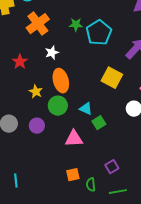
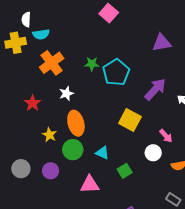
green square: (99, 123) -> (125, 171), moved

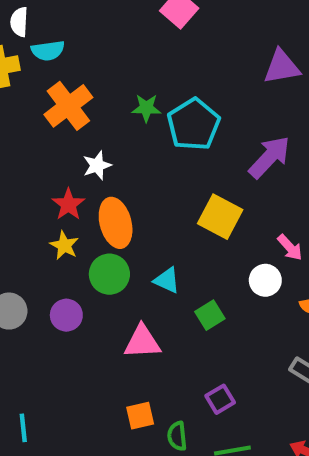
red star: (33, 103) -> (68, 204), moved

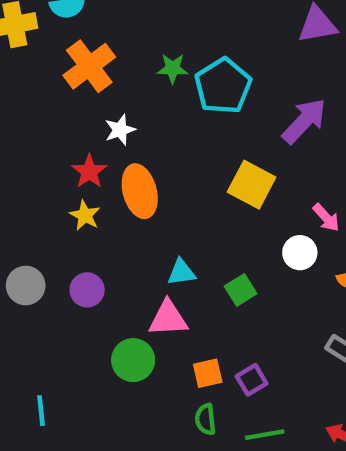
green circle: (109, 274) -> (133, 360), moved
cyan triangle: (167, 280) -> (181, 272), moved, turned -32
orange square: (140, 416) -> (208, 373), moved

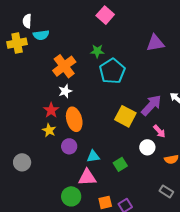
orange cross: (89, 66) -> (64, 66), moved
green star: (173, 68) -> (97, 51), moved
purple arrow: (304, 121) -> (151, 105), moved
purple circle: (87, 290) -> (69, 146), moved

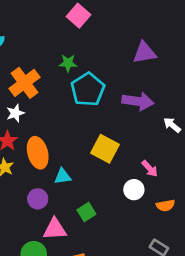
white star: (65, 91) -> (15, 113), moved
purple arrow: (151, 105) -> (138, 101), moved, turned 55
purple circle: (69, 146) -> (38, 199), moved
cyan triangle: (93, 156) -> (63, 176), moved
green square: (120, 164) -> (86, 212), moved

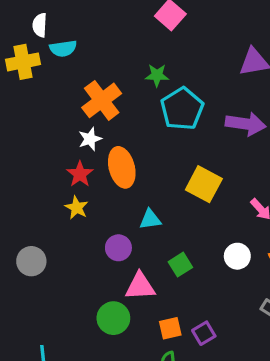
orange ellipse: (38, 153) -> (122, 167), moved
white circle: (134, 190) -> (237, 256), moved

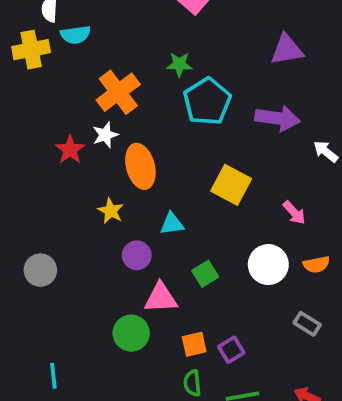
red star: (80, 174) -> (70, 150), moved
yellow star: (77, 208) -> (111, 211), moved
white circle: (237, 256) -> (268, 265), size x1.4

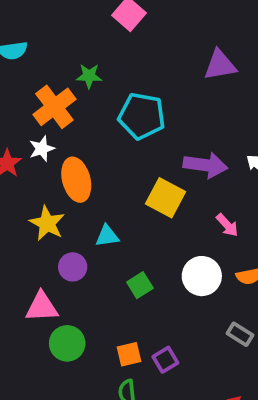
green star: (179, 64) -> (89, 76), moved
cyan pentagon: (207, 101) -> (142, 116), turned -30
purple arrow: (278, 118) -> (205, 165), moved
yellow star: (111, 211) -> (47, 223), size x1.4
pink triangle: (161, 298) -> (42, 307), moved

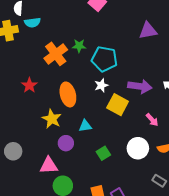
green star: (89, 76) -> (79, 46), moved
white star: (42, 149) -> (101, 85), moved

